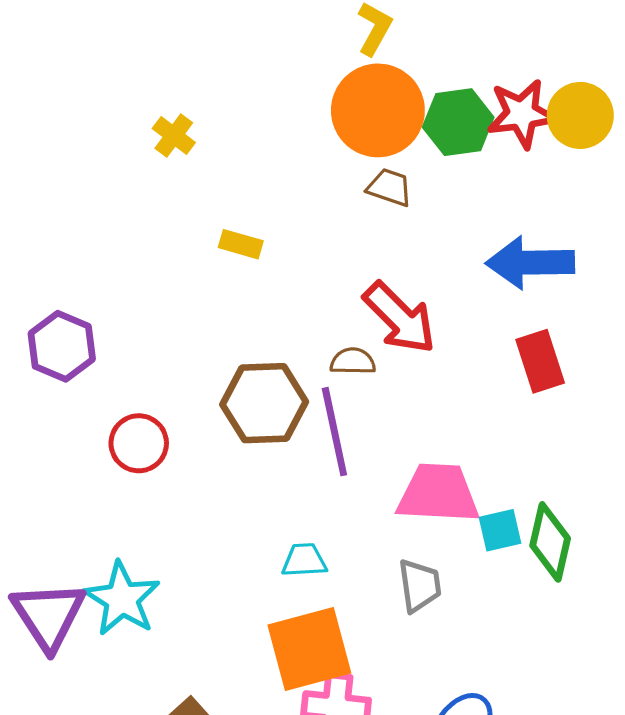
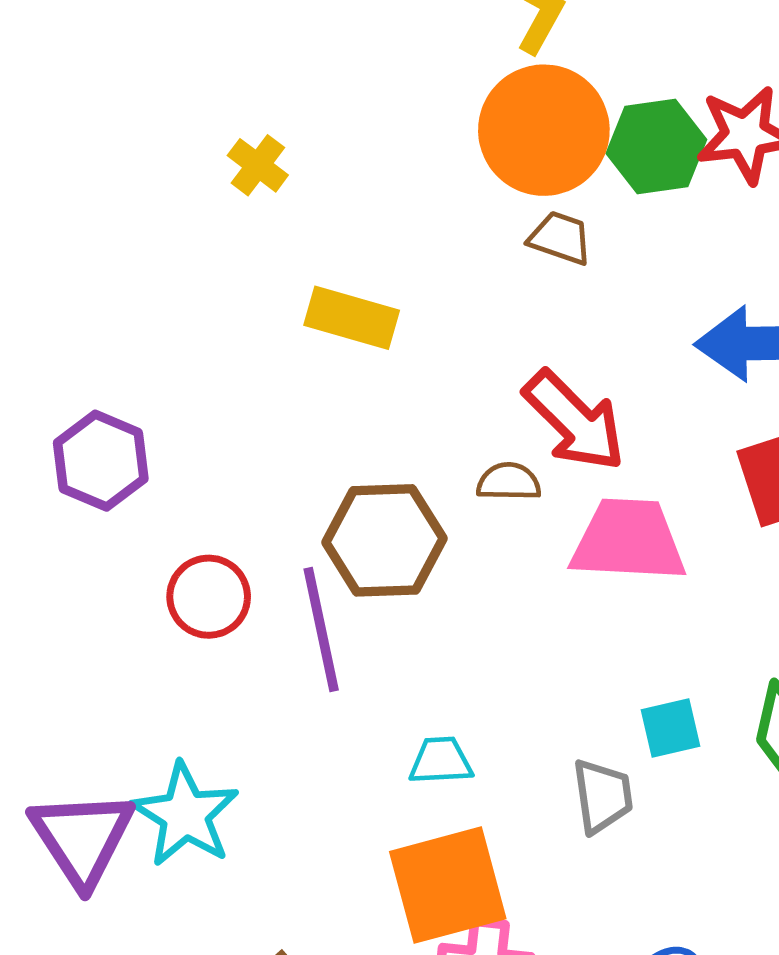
yellow rectangle: (241, 244) -> (352, 318), size x1.5
purple line: (334, 432) -> (321, 629), moved
pink trapezoid: (438, 493) -> (628, 540), moved
cyan square: (500, 530) -> (670, 728), moved

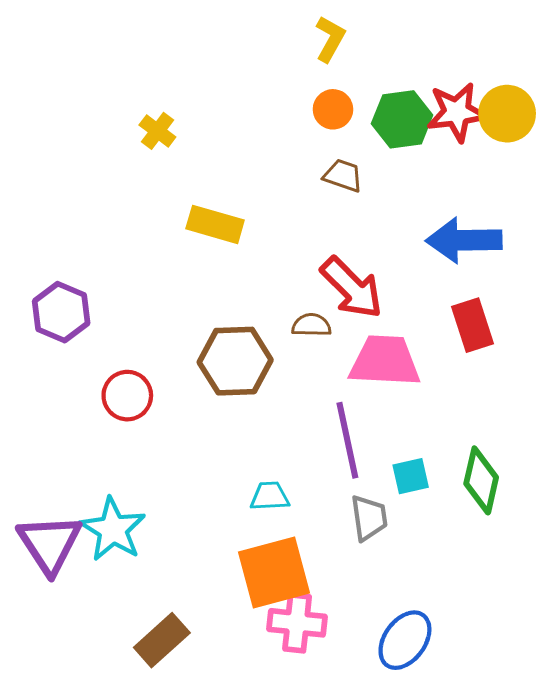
orange circle: (544, 130) -> (333, 109), size x0.5
purple line: (321, 629) -> (347, 440), moved

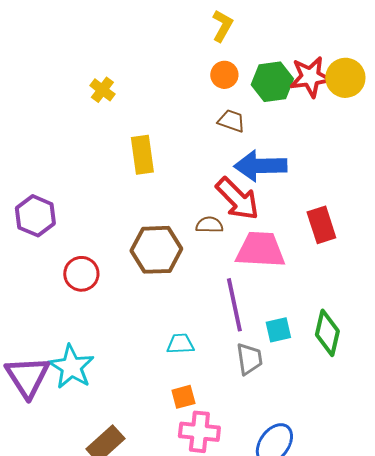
yellow rectangle: (215, 224) -> (142, 155), turned 66
blue arrow: (464, 240) -> (260, 166), moved
orange square: (274, 573) -> (183, 397), size x0.5

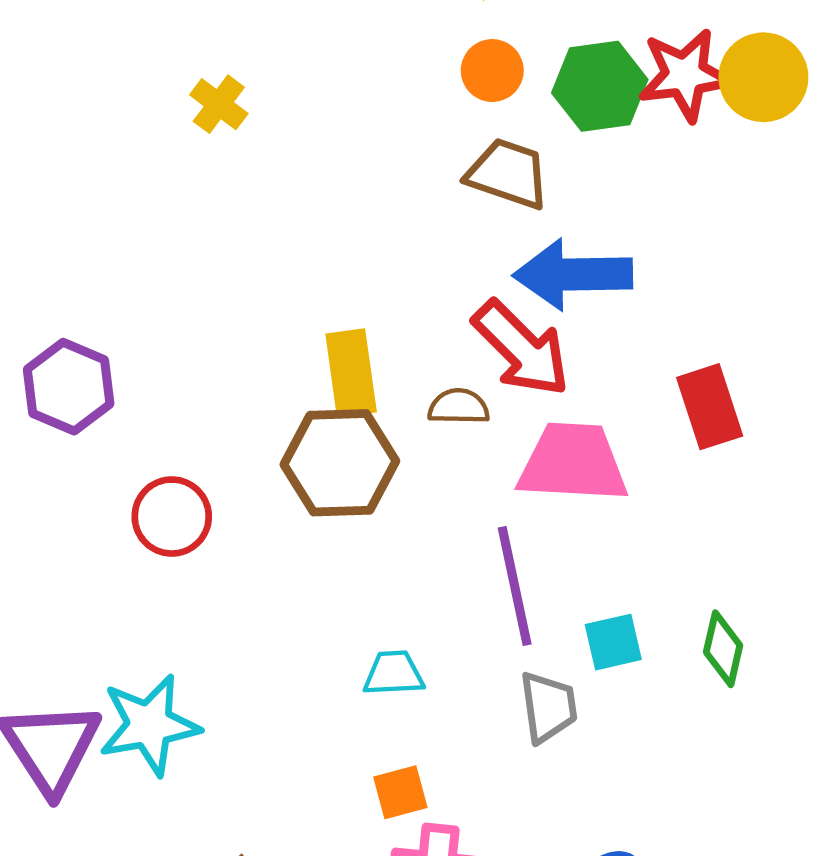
brown trapezoid: (231, 121) -> (508, 174), size x1.4
yellow rectangle: (142, 155) -> (351, 373), moved
green diamond: (327, 333) -> (723, 649), size x0.7
cyan star: (71, 367) -> (149, 725), turned 30

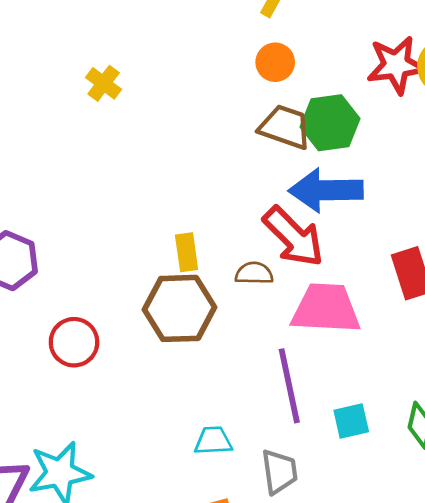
green hexagon: (600, 86) -> (330, 123), moved
yellow rectangle: (351, 373) -> (187, 252), size x0.7
gray trapezoid: (548, 707) -> (279, 472), moved

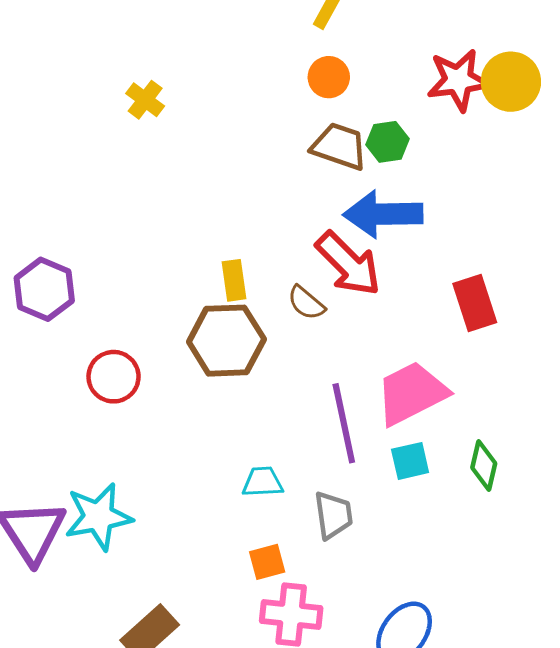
green hexagon: (330, 123) -> (387, 142), size x0.7
brown semicircle: (254, 273) -> (306, 303), turned -141
pink trapezoid: (326, 308) -> (412, 393), moved, turned -30

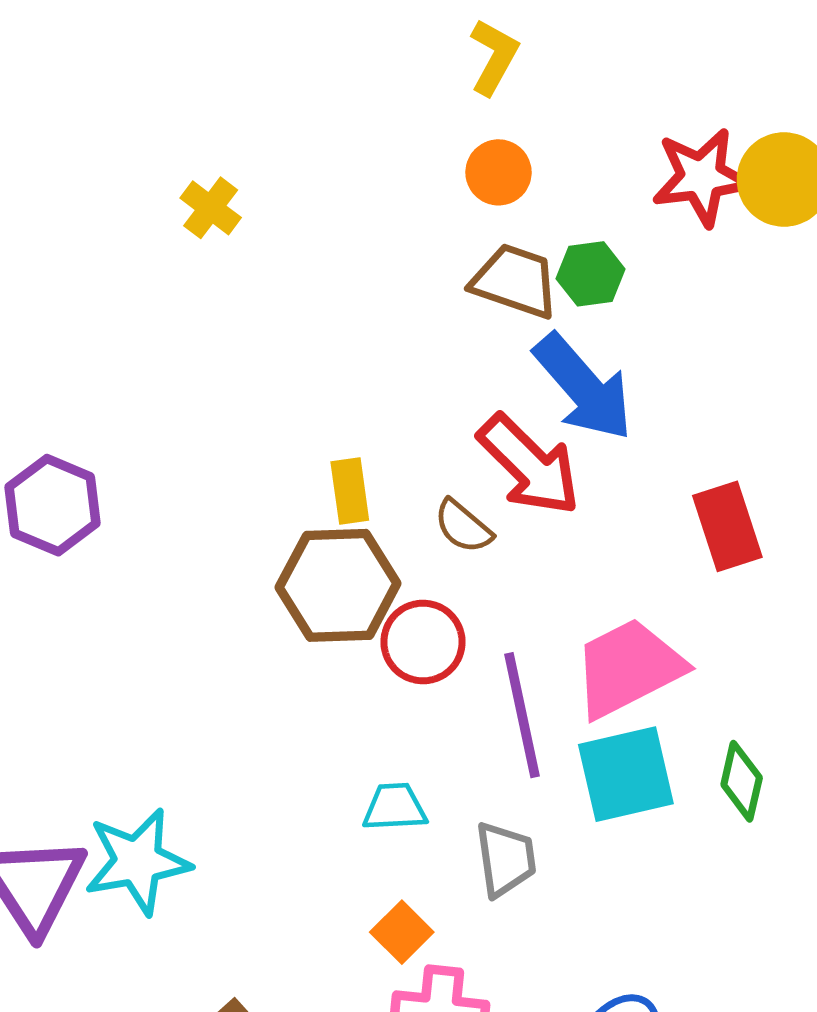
blue arrow: (383, 214) -> (583, 387), turned -130
red circle: (114, 377) -> (423, 642), moved
cyan square: (410, 461) -> (626, 774), size x1.6
orange square: (267, 562) -> (402, 932), turned -30

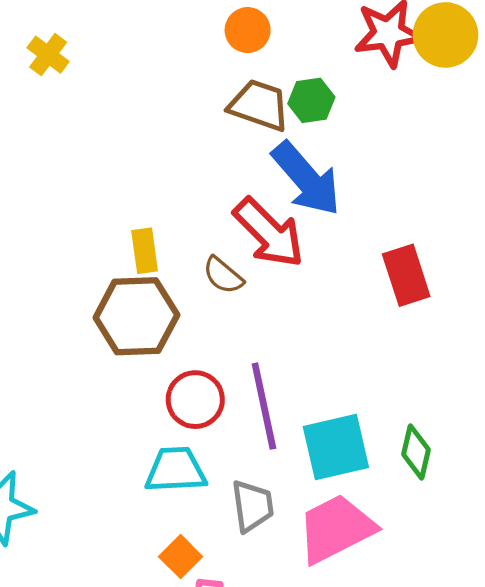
red circle: (423, 642) -> (195, 400), moved
pink trapezoid: (628, 668) -> (336, 529), moved
cyan trapezoid: (395, 807) -> (176, 470), size x1.4

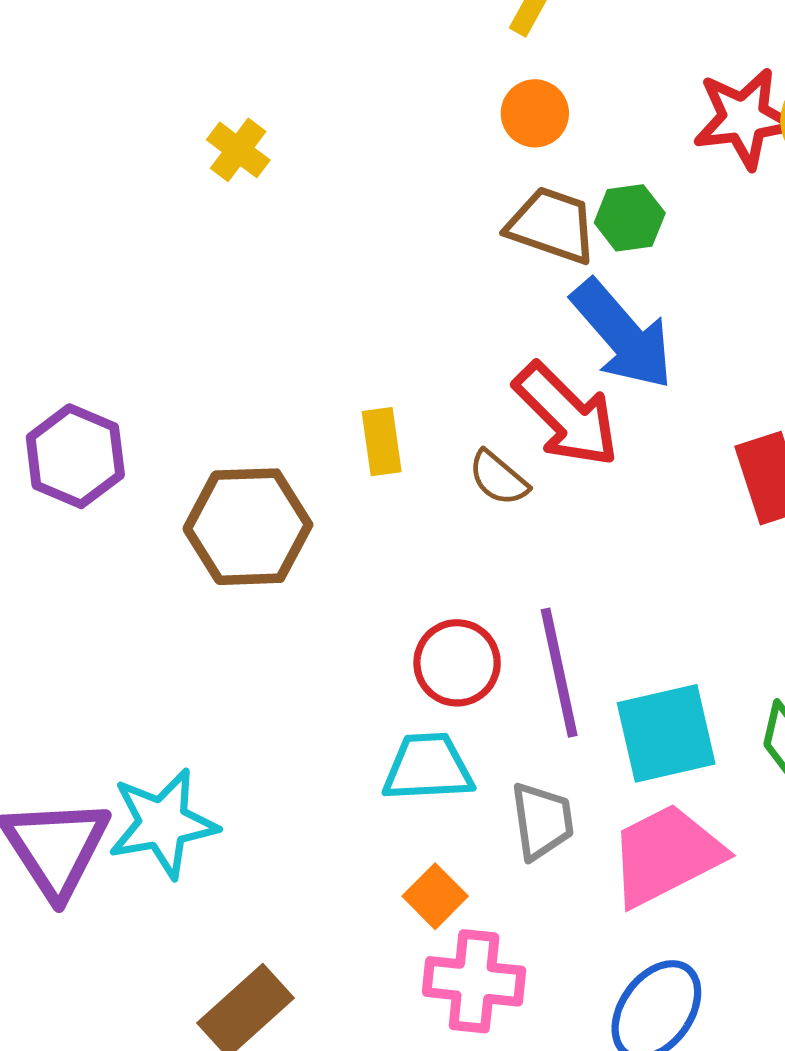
brown hexagon: (136, 316) -> (248, 527), moved

